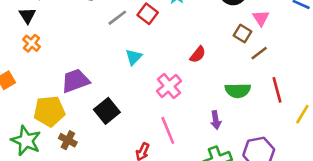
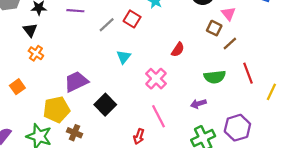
purple arrow: (216, 120) -> (198, 104), turned 88

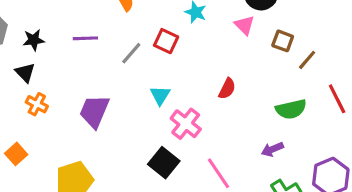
pink triangle: (228, 14) -> (244, 25), moved
red semicircle: (178, 50) -> (227, 89), moved
pink cross: (156, 79) -> (186, 124), moved
purple trapezoid: (76, 82) -> (94, 111), moved, turned -35
black square: (105, 105) -> (164, 163), moved

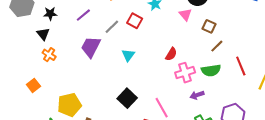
purple line: (85, 38) -> (83, 15), turned -42
brown line: (307, 60) -> (217, 46), moved
purple trapezoid: (94, 111) -> (91, 47), moved
pink cross: (186, 124) -> (185, 73), moved, turned 30

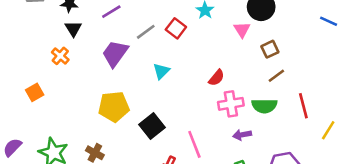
brown square: (209, 26) -> (270, 49), turned 32
black triangle: (43, 34) -> (73, 29), moved
yellow pentagon: (69, 105) -> (114, 107), moved

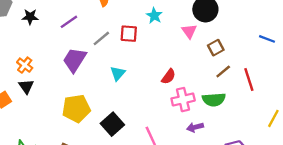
blue line: (329, 21) -> (267, 39), moved
red square: (176, 28) -> (129, 34), turned -30
black triangle: (73, 29) -> (26, 86), moved
red line: (303, 106) -> (249, 80), moved

